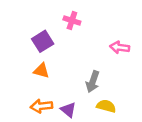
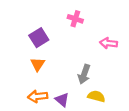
pink cross: (72, 21) -> (75, 19), moved
orange triangle: (41, 71) -> (38, 64), turned 48

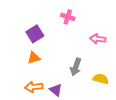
orange triangle: (38, 64) -> (34, 58), turned 40
yellow semicircle: (96, 96) -> (101, 79), moved

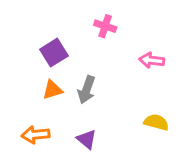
gray arrow: (76, 67) -> (87, 90), moved
orange arrow: (34, 87) -> (35, 135), moved

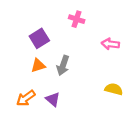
orange arrow: (35, 135) -> (26, 98), turned -30
purple triangle: (87, 139) -> (53, 99), moved

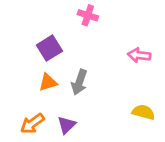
pink cross: (77, 19) -> (88, 15), moved
purple triangle: (53, 99) -> (67, 125), turned 35

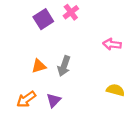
pink cross: (88, 15) -> (71, 12), turned 35
purple square: (49, 48) -> (43, 19), moved

